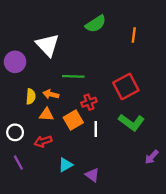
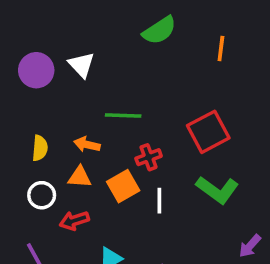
white triangle: (48, 45) -> (82, 65), size x0.7
purple circle: (15, 62) -> (36, 70), moved
yellow semicircle: (31, 97) -> (40, 148), moved
white circle: (15, 132) -> (42, 195), moved

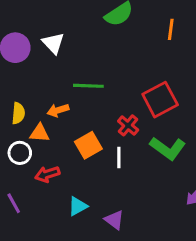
orange arrow: (87, 144) -> (58, 110), turned -30
red cross: (149, 157) -> (128, 125), moved, turned -30
orange triangle: (80, 177) -> (40, 133), moved

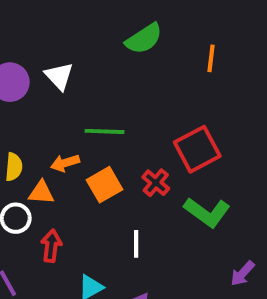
orange square: (88, 145) -> (104, 185), moved
white line: (119, 157) -> (136, 244), moved
red arrow: (47, 174) -> (51, 246), turned 115

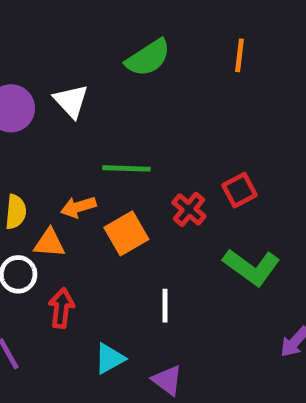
green semicircle: (144, 39) -> (148, 58), moved
orange line: (211, 58) -> (240, 55), moved
red square: (197, 149) -> (240, 190), size x0.6
red cross: (156, 183) -> (189, 209), moved

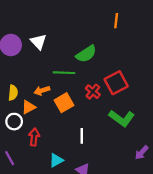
green semicircle: (148, 58) -> (86, 54), moved
red square: (240, 190) -> (116, 83), size x1.5
orange triangle: (49, 243) -> (29, 107), turned -32

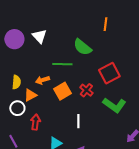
orange line: (116, 21) -> (105, 24), moved
green semicircle: (86, 54) -> (82, 47), turned 72
red cross: (93, 92) -> (86, 90), moved

